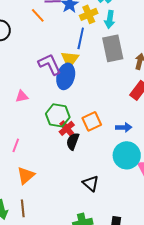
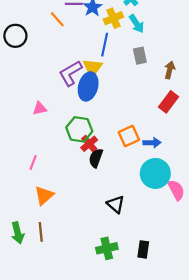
cyan arrow: (110, 19) -> (137, 24), turned -42
gray rectangle: (113, 48) -> (140, 56), size x0.6
purple L-shape: (50, 64) -> (70, 73), turned -95
orange square: (92, 121) -> (129, 136), moved

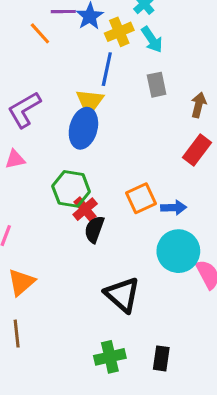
purple L-shape: (70, 73) -> (24, 110), moved
black triangle: (116, 204) -> (122, 295), size x1.4

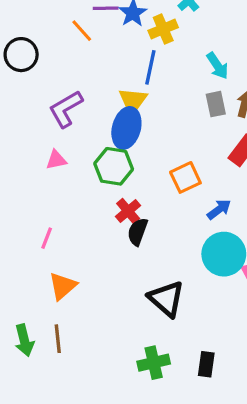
cyan arrow: (152, 40) -> (217, 66), moved
gray rectangle: (157, 85) -> (216, 104), moved
green hexagon: (71, 189) -> (114, 166), moved
orange square: (141, 198) -> (185, 177), moved
blue arrow: (174, 208) -> (219, 209), turned -35

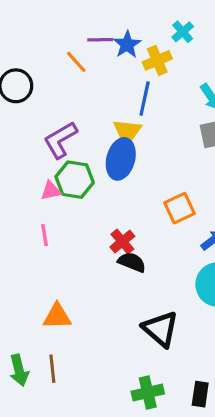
green hexagon: (114, 166) -> (75, 180), moved
black semicircle: (138, 232) -> (132, 262), turned 92
pink line: (47, 238) -> (44, 235), moved, turned -30
orange triangle: (63, 286) -> (57, 316), turned 40

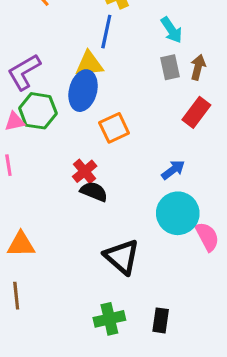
yellow triangle: (127, 132) -> (89, 64), turned 48
orange square: (180, 208) -> (114, 128), moved

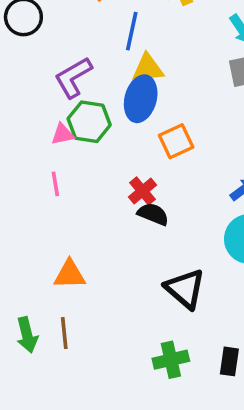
blue line: (106, 32) -> (132, 31), moved

